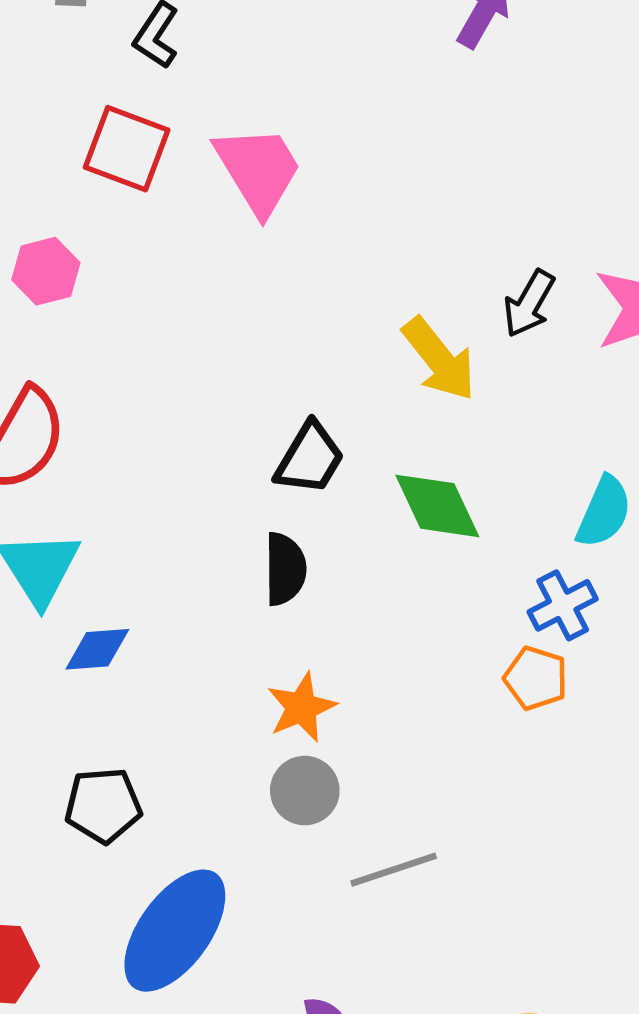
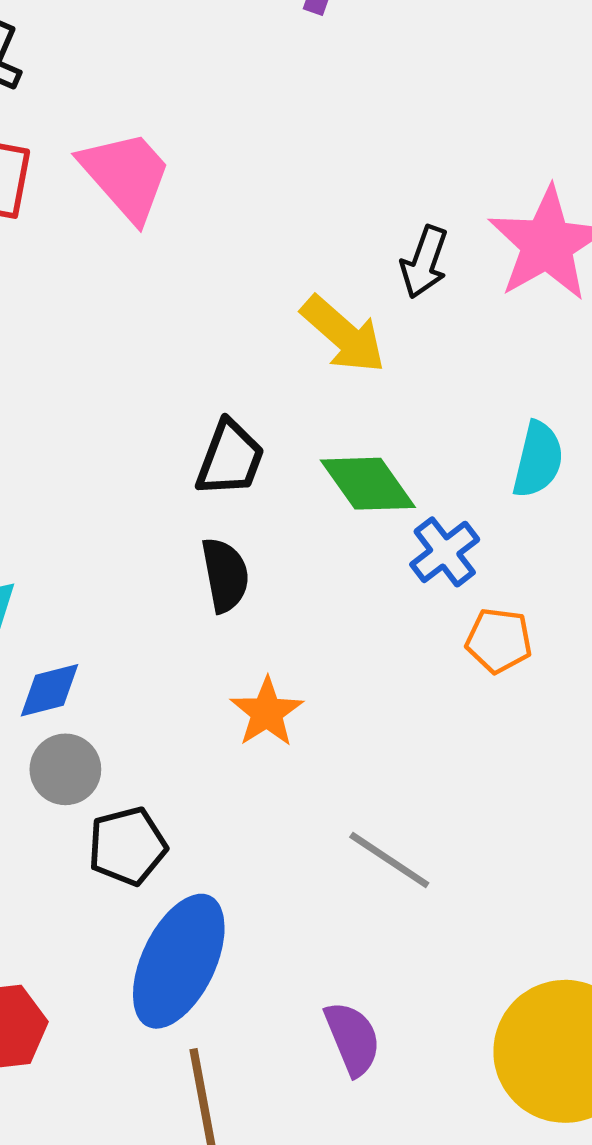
blue cross: (563, 605) -> (445, 552), moved
gray circle: (305, 791) -> (65, 769), moved
black pentagon: (103, 805) -> (127, 846), moved
gray line: (394, 870) -> (389, 860), turned 62

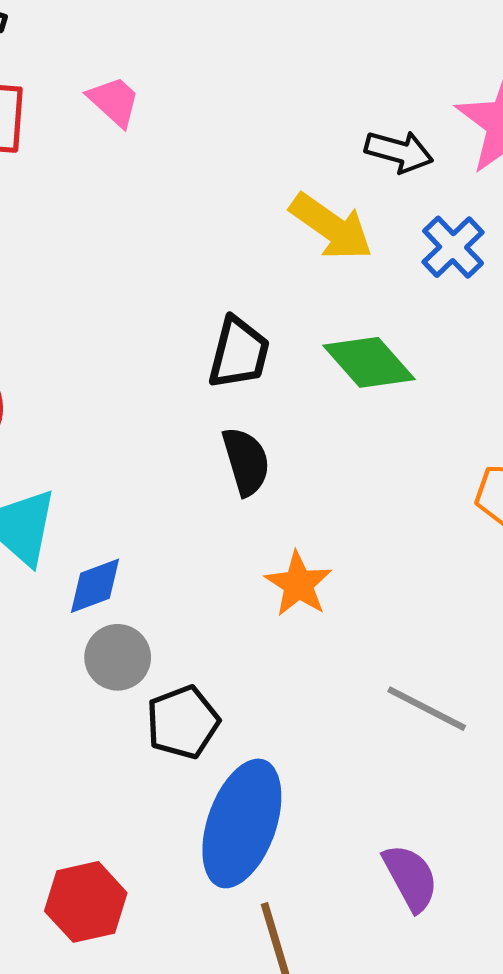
pink trapezoid: (126, 175) -> (114, 101), size x0.6
black arrow: (424, 262) -> (399, 152), turned -88
blue cross: (445, 552) -> (453, 247), moved

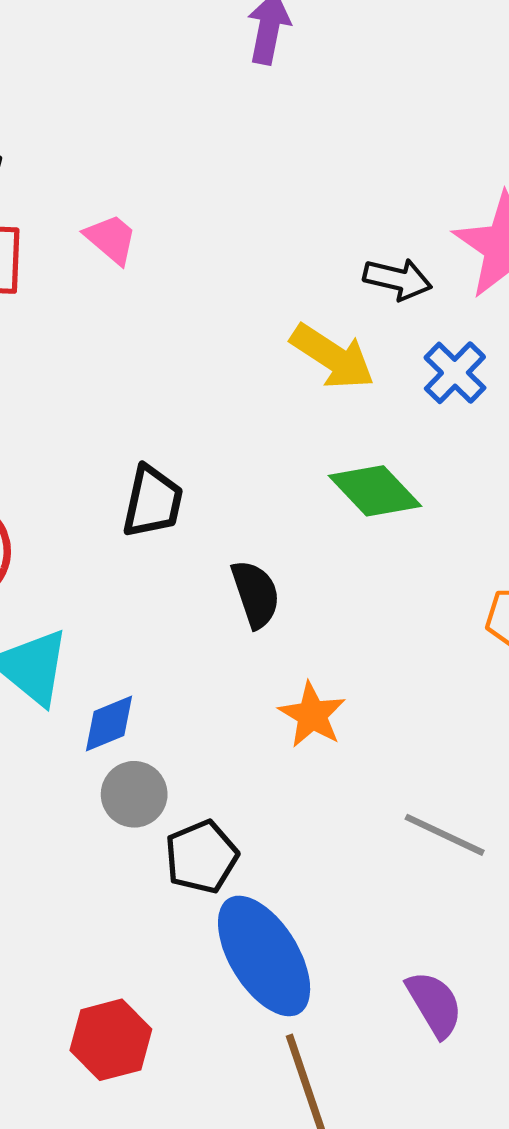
black trapezoid: (239, 353) -> (153, 502), moved
blue ellipse: (242, 823) -> (264, 956), turned -49

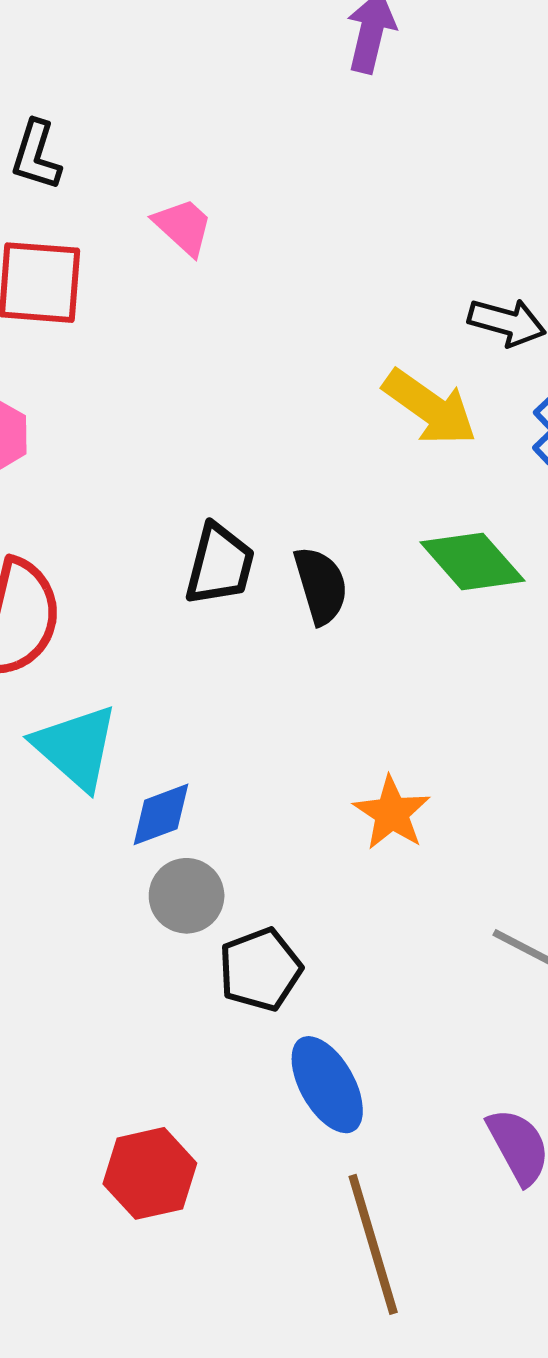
pink trapezoid: (111, 239) -> (183, 227), moved
black semicircle: (256, 594) -> (321, 585), moved
blue ellipse: (264, 956) -> (327, 1085), size x0.7

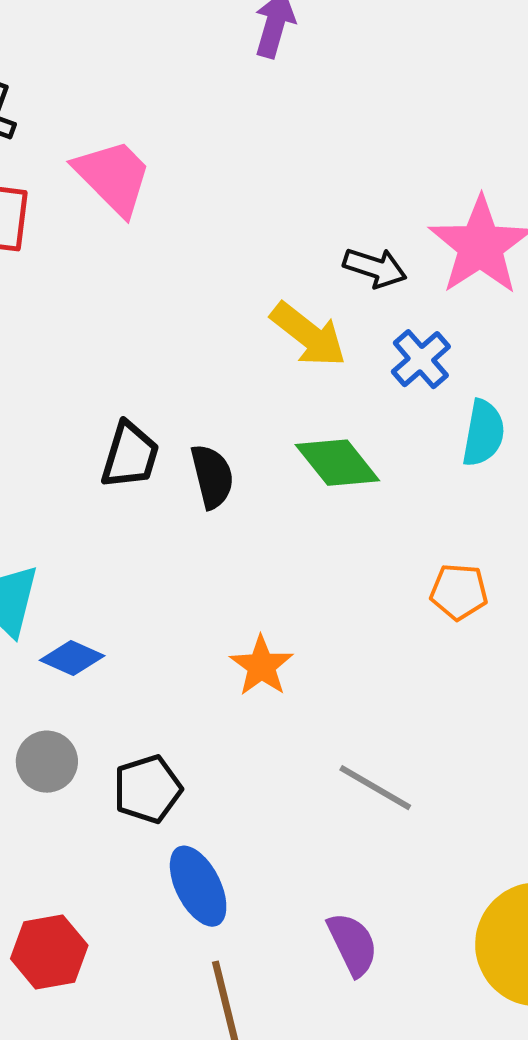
pink trapezoid: (183, 227) -> (113, 177), size x1.6
blue diamond: (161, 814) -> (72, 658), turned 42
gray circle: (187, 896) -> (47, 762), moved

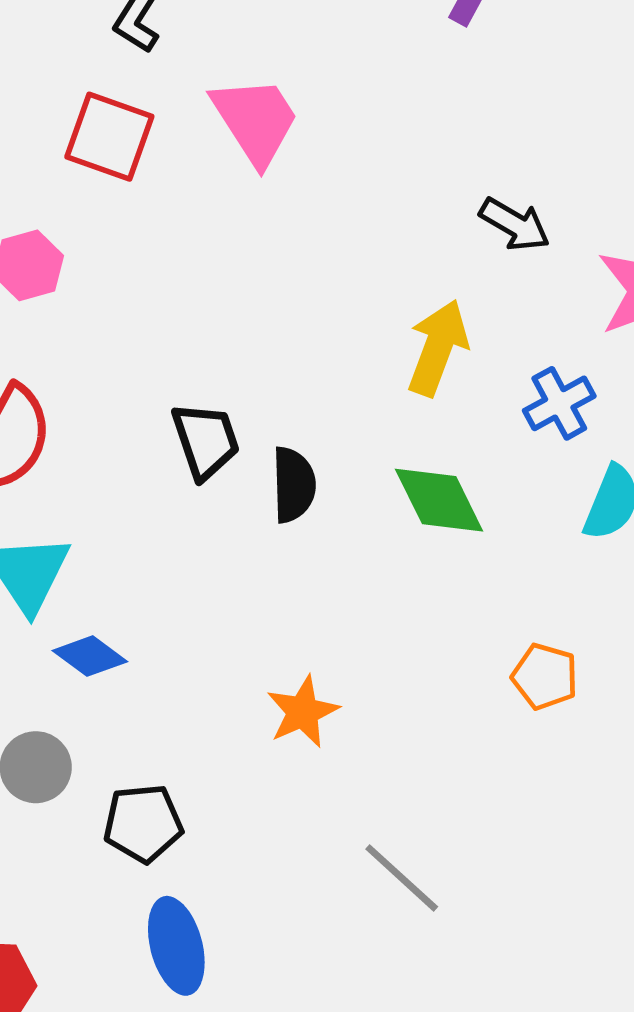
black arrow: (375, 268) -> (515, 224), moved
yellow arrow: (308, 335) -> (438, 348), turned -120
black trapezoid: (130, 455) -> (206, 441), turned -48

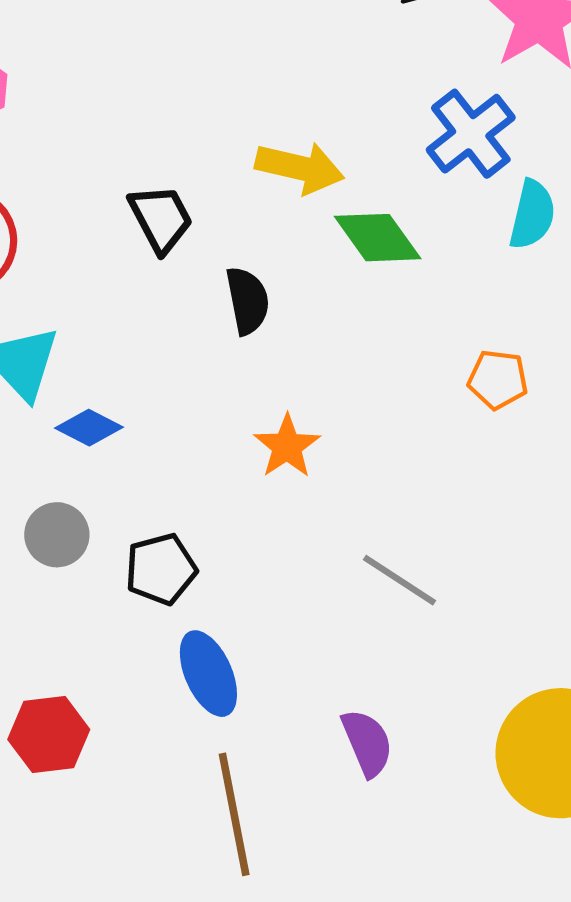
yellow arrow: (438, 348) -> (300, 168), moved, turned 92
blue cross: (559, 403) -> (471, 134), size x1.4
black semicircle: (294, 485) -> (247, 301), moved

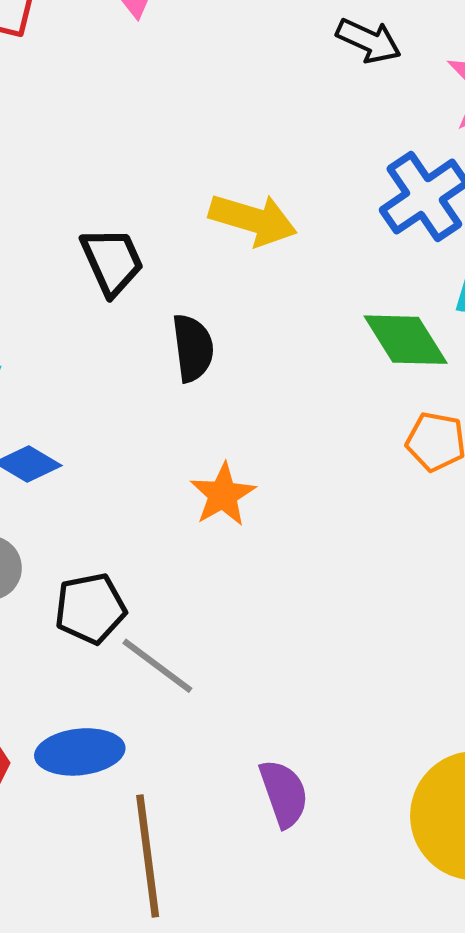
green diamond: (378, 238) -> (406, 340), moved
gray line: (400, 580) -> (157, 666), moved
blue ellipse: (208, 674) -> (80, 752), moved, turned -76

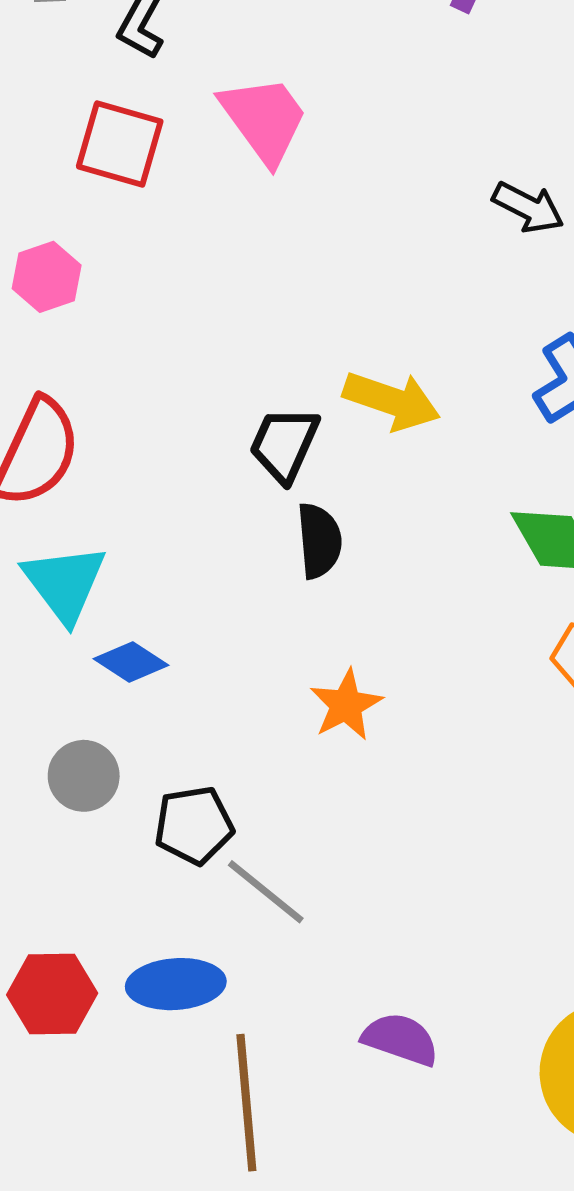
black trapezoid: (112, 261) -> (284, 444), moved, turned -134
purple semicircle: (284, 793) -> (400, 1039), turned -54

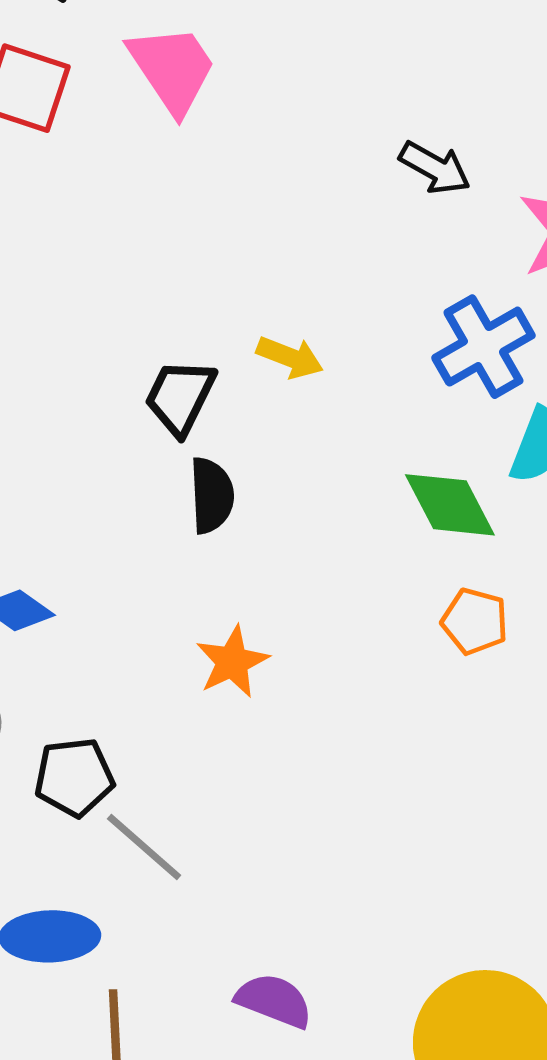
yellow arrow: (392, 401) -> (290, 357), size x0.7

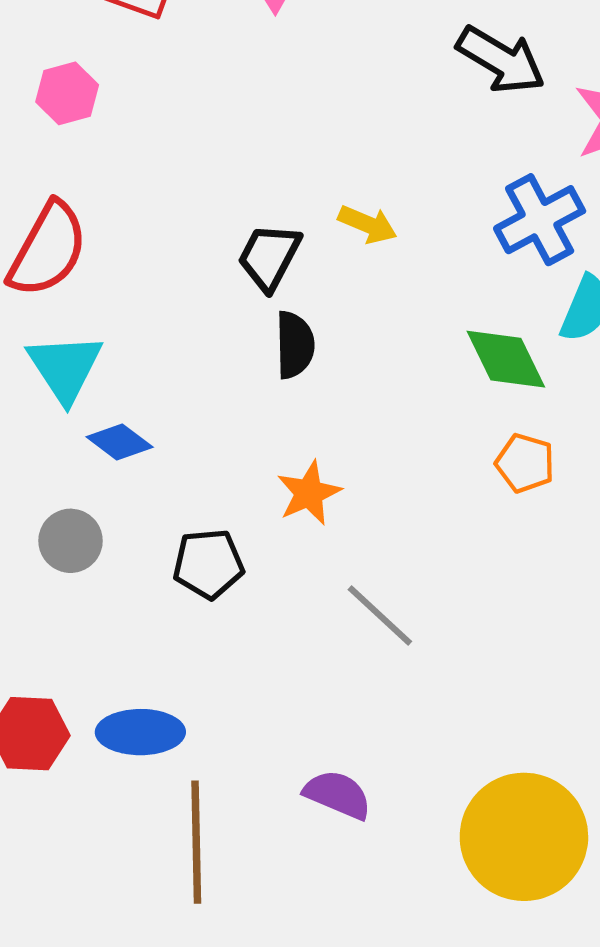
black arrow: (435, 168) -> (501, 60), size x1.4
black pentagon: (74, 777) -> (208, 564), moved
gray line: (144, 847) -> (380, 616), moved

